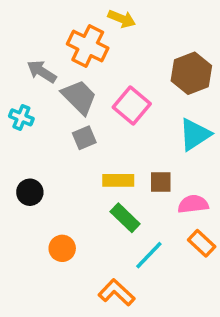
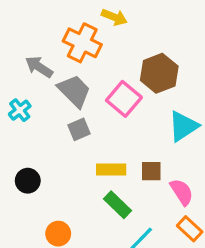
brown hexagon: (191, 73) -> (159, 73), moved
cyan cross: (21, 117) -> (20, 110), turned 30
pink semicircle: (193, 204) -> (182, 192), turned 64

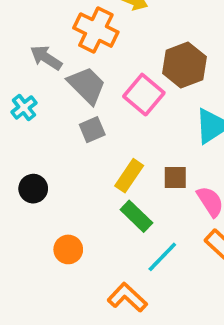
yellow rectangle: (111, 169) -> (129, 176), turned -56

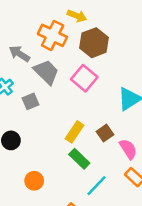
brown hexagon: (184, 65) -> (94, 43), moved
gray square: (92, 130) -> (30, 101), moved
brown square: (175, 178) -> (105, 133), turned -35

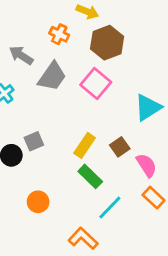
orange cross: (52, 35) -> (59, 34), size x0.6
gray trapezoid: (46, 72) -> (52, 76), turned 80
gray square: (30, 101) -> (34, 141), moved

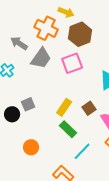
orange cross: (59, 34) -> (46, 28), size x1.6
pink square: (96, 83) -> (72, 63), turned 30

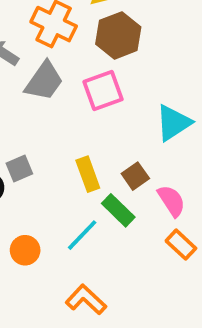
yellow rectangle: (64, 107) -> (88, 174), turned -54
green rectangle: (68, 129) -> (118, 210), moved
cyan line: (82, 151) -> (82, 235), moved

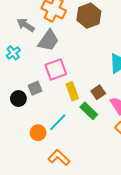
pink square: (103, 91) -> (56, 70), moved
cyan line: (82, 235) -> (58, 122), moved
orange L-shape: (86, 300) -> (59, 158), moved

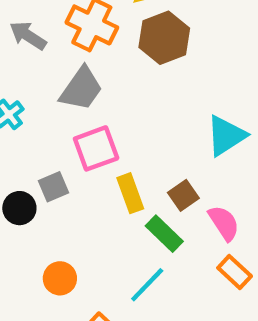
gray arrow: (26, 25) -> (28, 36), moved
cyan line: (58, 122) -> (147, 285), moved

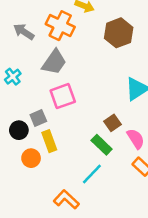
brown hexagon: (164, 38) -> (119, 33), moved
yellow rectangle: (130, 193) -> (49, 141), moved
orange circle: (60, 278) -> (31, 158), moved

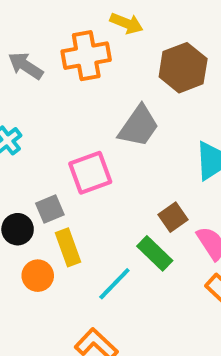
orange cross: (60, 26) -> (86, 56), turned -36
gray trapezoid: (54, 62) -> (139, 126), moved
cyan line: (92, 174) -> (114, 284), moved

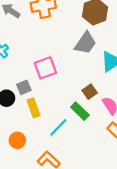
gray trapezoid: (139, 126) -> (85, 43), moved
orange circle: (38, 276) -> (17, 140), moved

